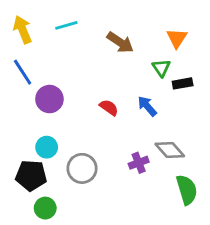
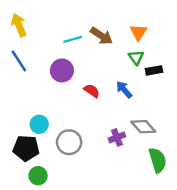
cyan line: (66, 25) -> (73, 39), moved
orange triangle: (177, 38) -> (138, 32), moved
purple circle: (49, 99) -> (62, 70), moved

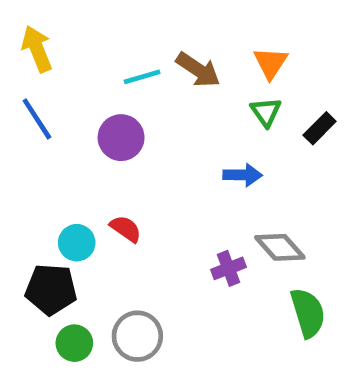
black rectangle: (154, 70) -> (320, 128), moved, turned -35
blue arrow: (124, 90) -> (243, 175), turned 132
red semicircle: (92, 91) -> (126, 229), moved
gray circle: (69, 142) -> (137, 336), moved

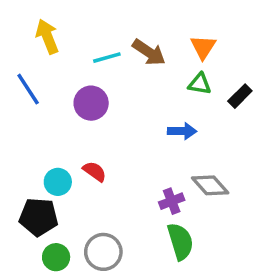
yellow arrow: (37, 49) -> (47, 37), moved
green triangle: (266, 112) -> (200, 84), turned -45
green semicircle: (308, 313) -> (180, 241), moved

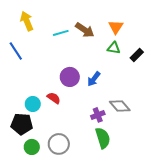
purple circle: (91, 103) -> (70, 77), moved
blue arrow: (182, 131) -> (94, 79), moved, turned 126

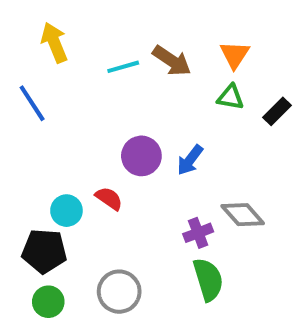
green circle: (32, 147) -> (48, 302), moved

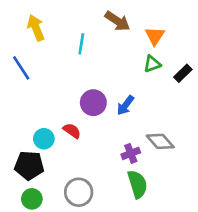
brown arrow: (172, 61) -> (117, 21), moved
cyan line: (123, 67) -> (81, 44), turned -65
green triangle: (231, 97) -> (152, 64), turned -30

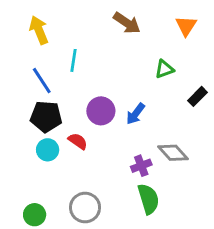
orange triangle: (155, 36) -> (186, 26), moved
cyan line: (81, 44) -> (73, 60), moved
blue line: (21, 68) -> (42, 81), moved
black rectangle: (183, 73) -> (197, 96), moved
black pentagon: (29, 165) -> (46, 117), moved

